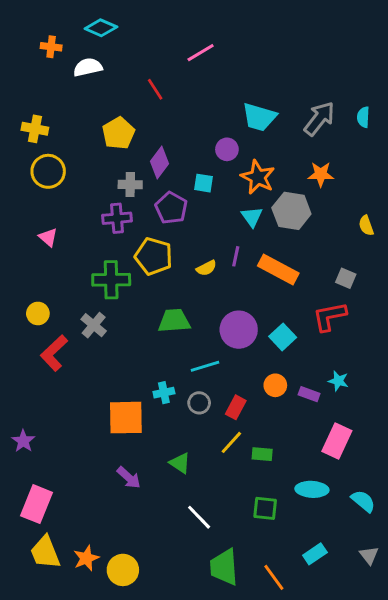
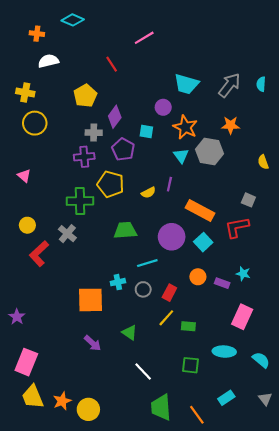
white semicircle: (88, 67) -> (48, 61), moved
pink triangle: (48, 237) -> (24, 176), moved
orange rectangle: (278, 270) -> (200, 210), moved

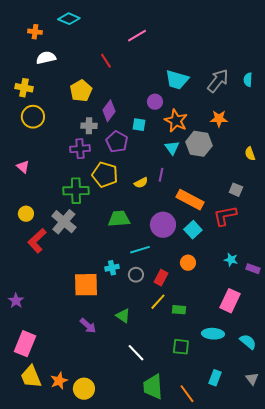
gray cross: (67, 234) -> (64, 222), size x1.4
purple rectangle: (222, 283) -> (253, 269), moved
cyan rectangle: (226, 398) -> (215, 378), turned -35

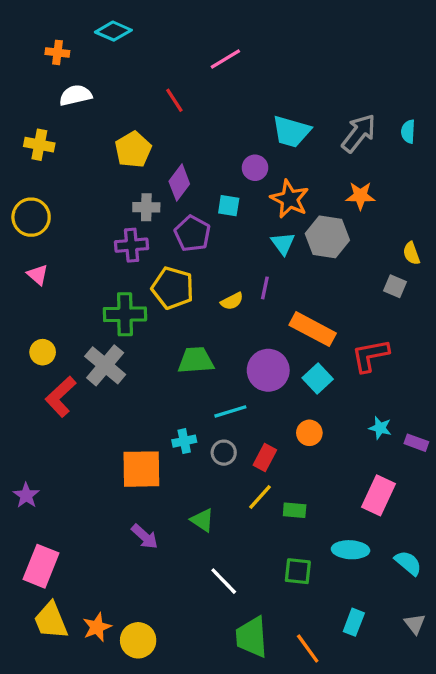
yellow circle: (33, 117) -> (31, 217), moved
gray square: (236, 190) -> (395, 286), moved

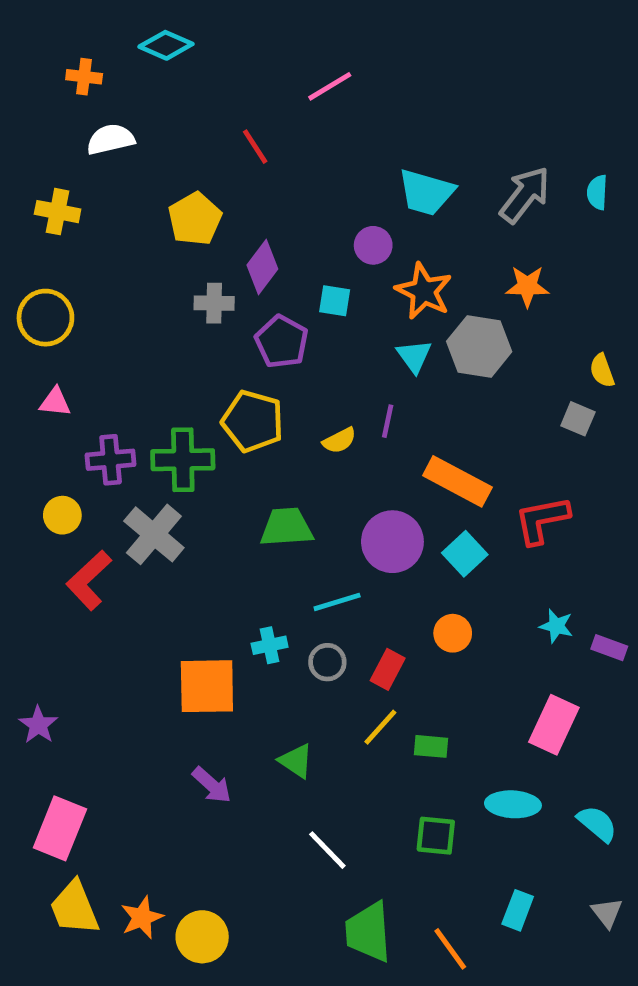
purple cross: (132, 245) -> (111, 460), moved
pink triangle: (38, 275) -> (55, 402), turned -35

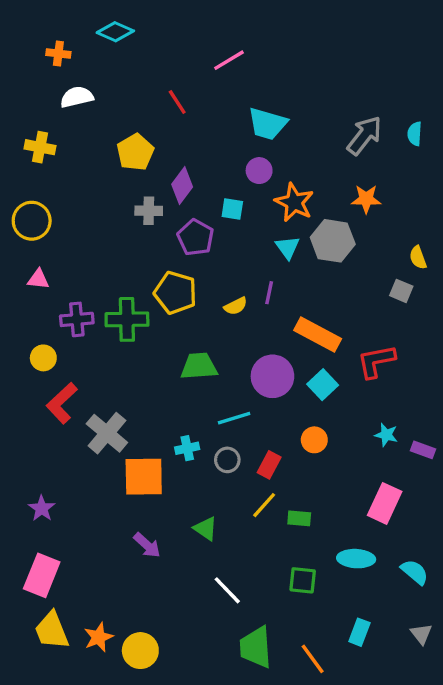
cyan trapezoid: (426, 192) -> (267, 124), moved
gray cross: (154, 534) -> (107, 433), moved
purple star: (38, 725) -> (42, 508), moved

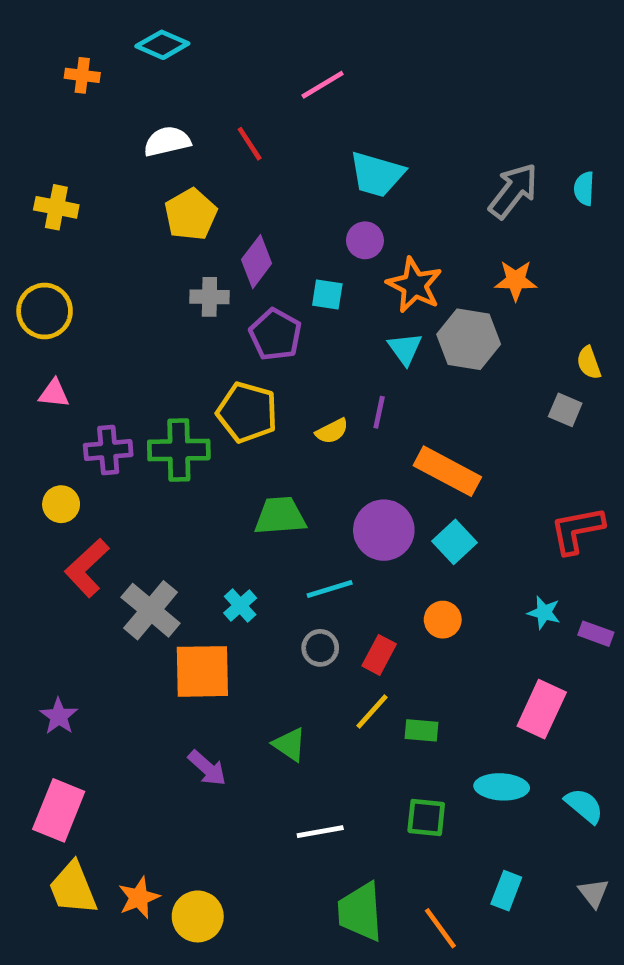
white semicircle: (77, 97) -> (167, 141), moved
red L-shape: (376, 361) -> (577, 530), moved
cyan cross: (187, 448) -> (240, 605), moved, turned -30
white line: (227, 590) -> (320, 832), turned -56

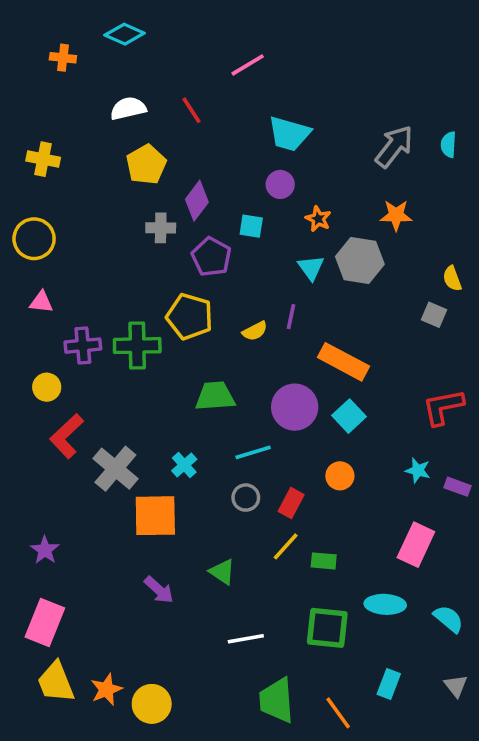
orange star: (414, 285) -> (318, 219), size x0.6
green square: (426, 818) -> (327, 628), size x1.4

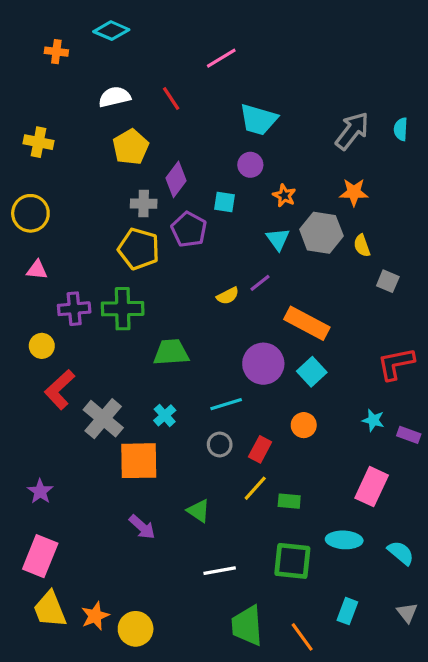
yellow semicircle: (452, 279) -> (362, 246), moved
yellow pentagon: (190, 317) -> (139, 249), moved
purple line: (291, 317) -> (260, 283), turned 40
green trapezoid: (215, 396) -> (171, 352), moved

